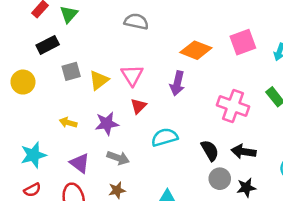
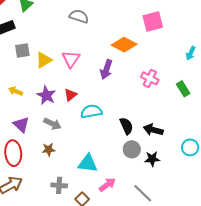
pink square: (243, 42) -> (153, 22), moved
red triangle: (138, 106) -> (70, 95), moved
pink cross: (233, 106) -> (150, 78), moved, size x0.7
purple star: (107, 123) -> (46, 95), turned 30

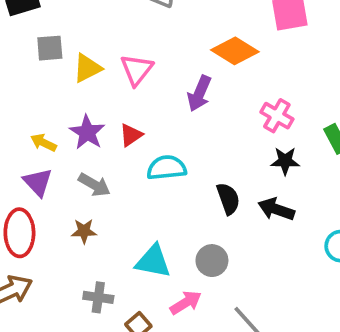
yellow arrow: (16, 91) -> (43, 143), moved
gray circle: (132, 149) -> (212, 261), moved
black star: (152, 159) -> (285, 161), moved

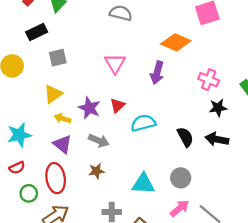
yellow triangle: (87, 68) -> (53, 94), moved
pink arrow: (186, 303) -> (180, 208), moved

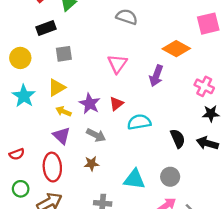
cyan star: (19, 135) -> (24, 96), moved, turned -30
green circle: (29, 193) -> (21, 189), moved

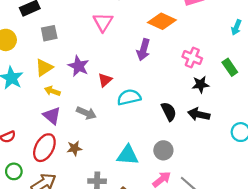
pink triangle: (117, 64) -> (103, 22), moved
purple star: (90, 104) -> (79, 66), moved
brown star: (91, 164) -> (74, 148), moved
red ellipse: (52, 167) -> (44, 148), turned 36

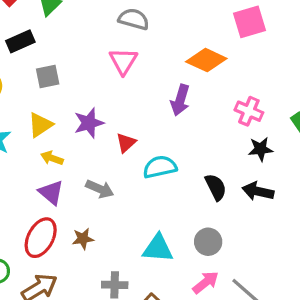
purple star: (79, 66) -> (89, 123), turned 30

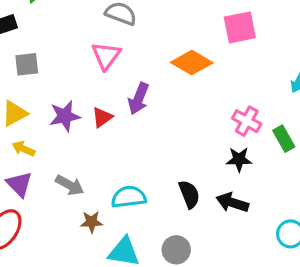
purple arrow: (180, 100) -> (139, 99), moved
pink cross: (249, 111) -> (247, 121), moved
red triangle: (126, 143) -> (102, 117), moved
cyan semicircle: (160, 167) -> (129, 197), moved
brown star: (83, 239) -> (91, 222), moved

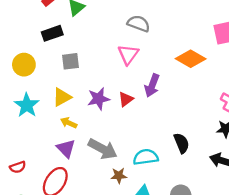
gray arrow: (70, 185) -> (103, 149), size x1.4
black semicircle: (189, 194) -> (182, 143), moved

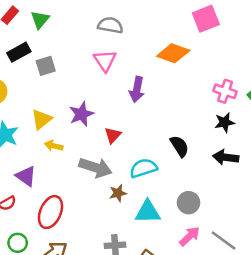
gray square: (71, 61) -> (46, 66), moved
red triangle: (126, 99) -> (113, 135), moved
purple triangle: (66, 149) -> (26, 176), moved

